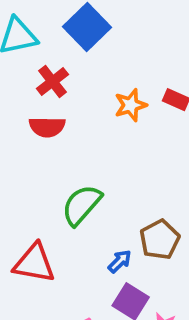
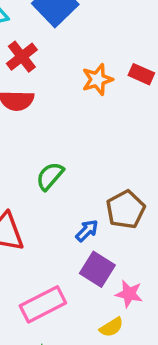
green semicircle: (82, 205) -> (50, 176), size x0.7

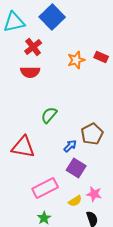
pink star: (129, 294) -> (94, 194), moved
yellow semicircle: (111, 327) -> (75, 201), moved

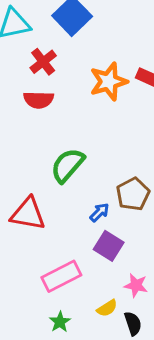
orange star: (76, 60) -> (109, 82), size x1.4
green semicircle: (49, 115) -> (68, 165), size x1.4
yellow semicircle: (75, 201) -> (107, 308), moved

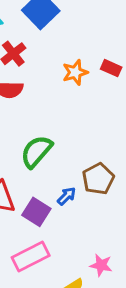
orange star: (109, 82) -> (75, 72), size x0.7
purple square: (109, 246) -> (36, 212), moved

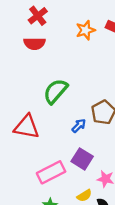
purple square: (36, 212) -> (82, 159), moved

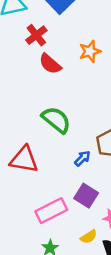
red semicircle: (34, 44) -> (50, 64), moved, turned 40
green semicircle: (56, 91) -> (56, 120), turned 88

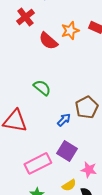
red semicircle: (50, 64) -> (48, 41), moved
green semicircle: (56, 120) -> (42, 88), size x0.7

